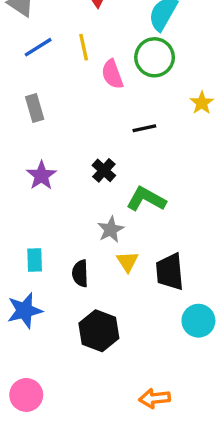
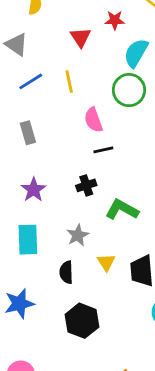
pink semicircle: (112, 74) -> (93, 120), moved
black line: (144, 128) -> (103, 150), moved
black cross: (104, 170) -> (86, 185), turned 30
gray star: (111, 230) -> (78, 235), moved
cyan rectangle: (35, 260) -> (28, 240), moved, size x1.5

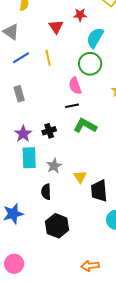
pink semicircle: (93, 120) -> (75, 86), moved
black cross: (86, 185) -> (49, 131), moved
green L-shape: (122, 210) -> (85, 126), moved
cyan rectangle: (28, 240) -> (29, 158), moved
yellow triangle: (106, 262) -> (80, 177), moved

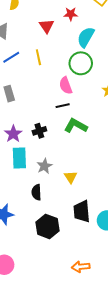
black trapezoid: (99, 191) -> (82, 211), moved

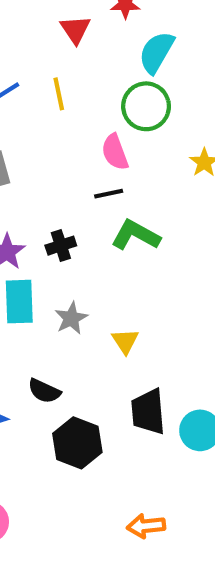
black semicircle: (36, 192) -> (44, 391), moved, turned -63

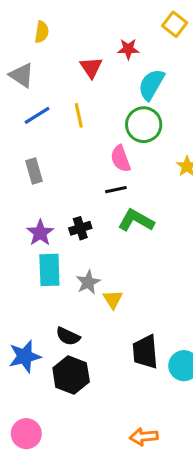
yellow triangle: (125, 341) -> (113, 299), moved
black hexagon: (77, 443) -> (71, 375), moved

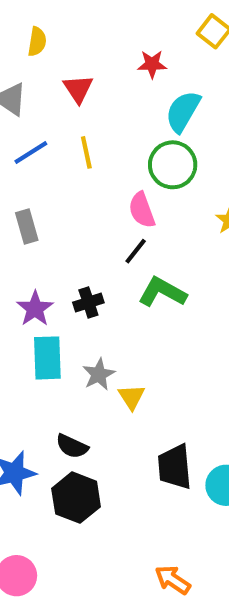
red triangle: (91, 68) -> (78, 89), moved
black line: (116, 190) -> (136, 251), turned -40
orange arrow: (144, 437) -> (173, 580), turned 40

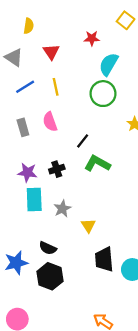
pink semicircle: (142, 210) -> (50, 122), moved
purple star: (35, 309) -> (27, 173), turned -30
yellow triangle: (132, 397) -> (88, 226), moved

